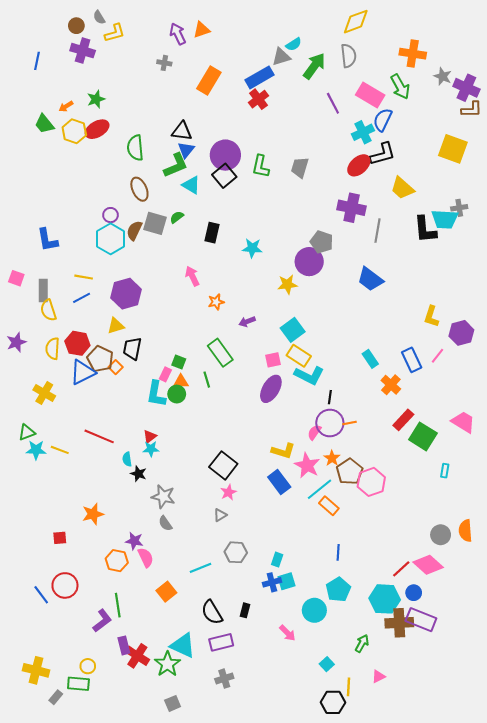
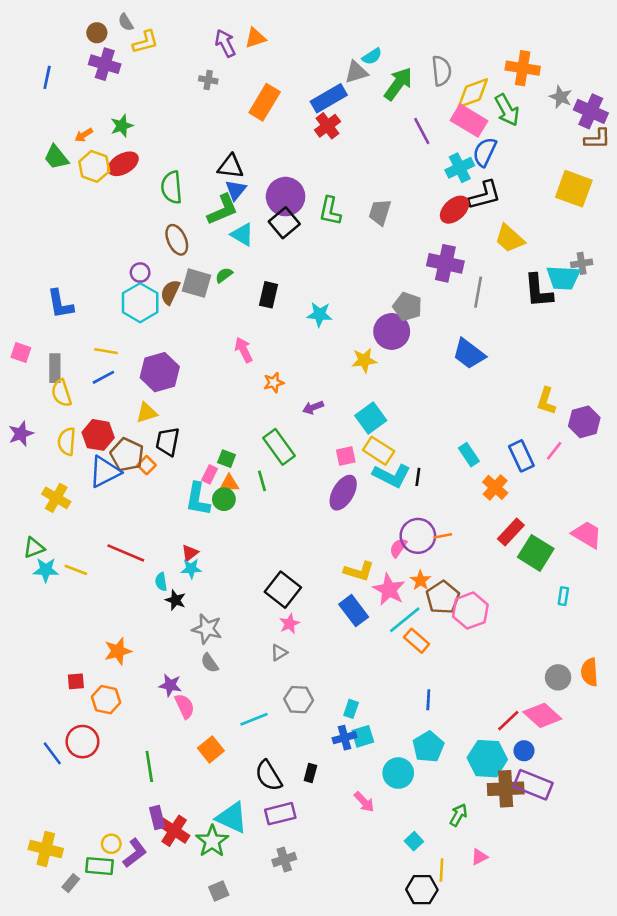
yellow diamond: (356, 22) -> (473, 93), moved
black line: (330, 397) -> (418, 477), moved
orange hexagon: (117, 561) -> (106, 700), moved
purple L-shape: (102, 621) -> (135, 853), moved

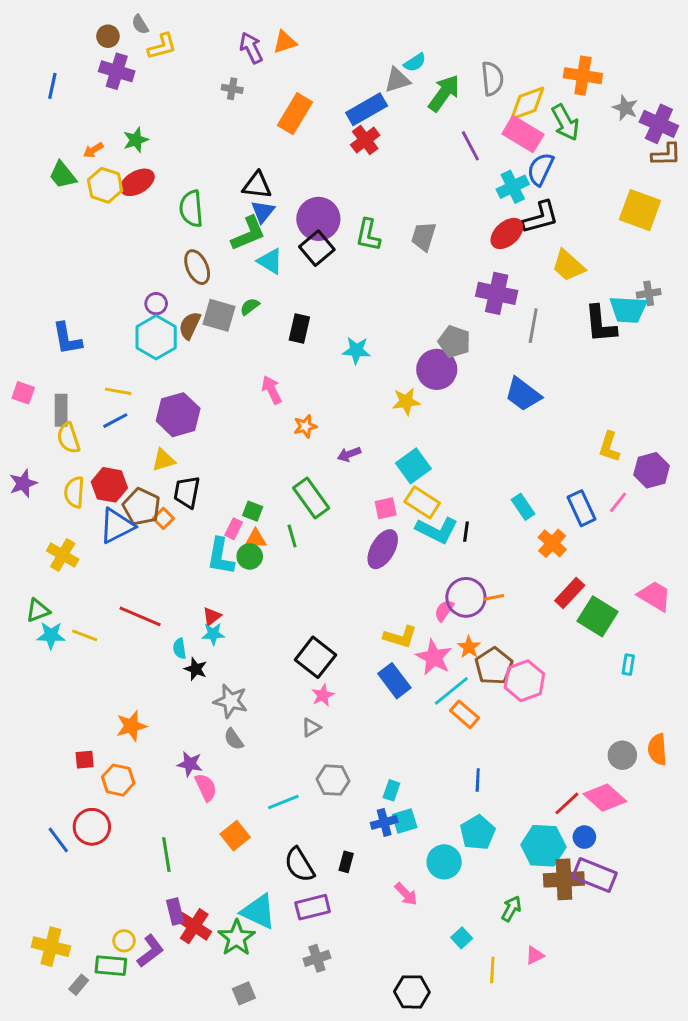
black hexagon: (422, 890) -> (412, 992), moved

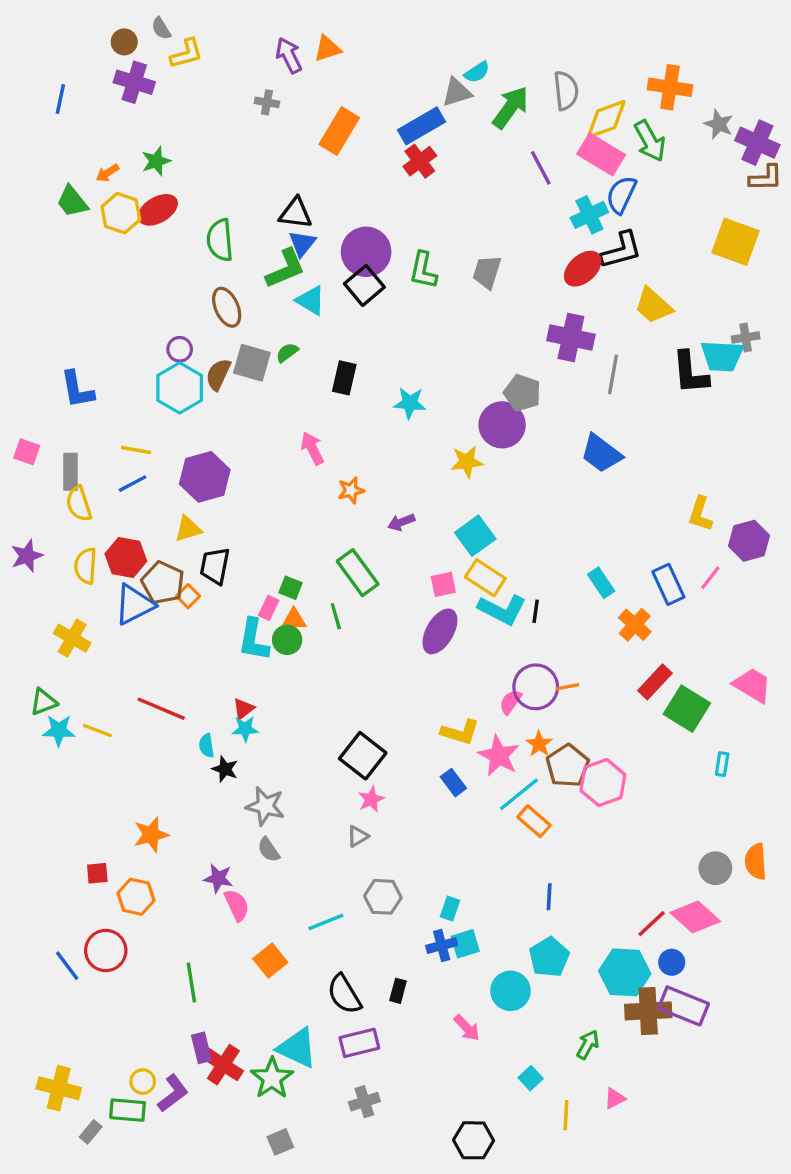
blue rectangle: (394, 681) -> (453, 783), size x0.7

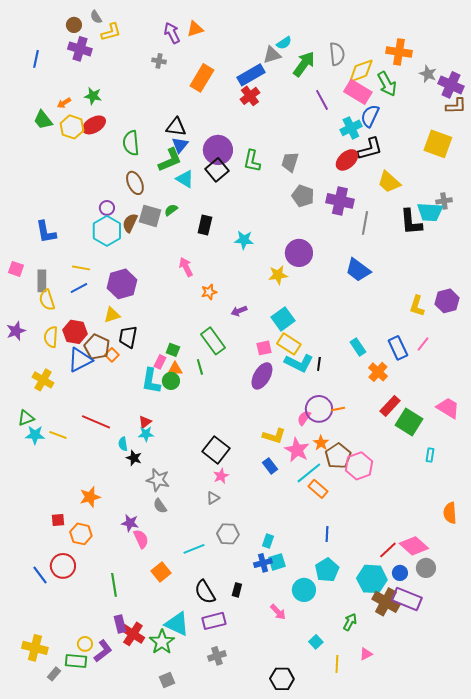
green star: (156, 161) -> (93, 96), turned 30
gray pentagon: (522, 393) -> (303, 196), moved
purple hexagon: (749, 541) -> (447, 301), moved
gray circle: (715, 868) -> (426, 568), moved
brown cross: (648, 1011) -> (386, 602), turned 32

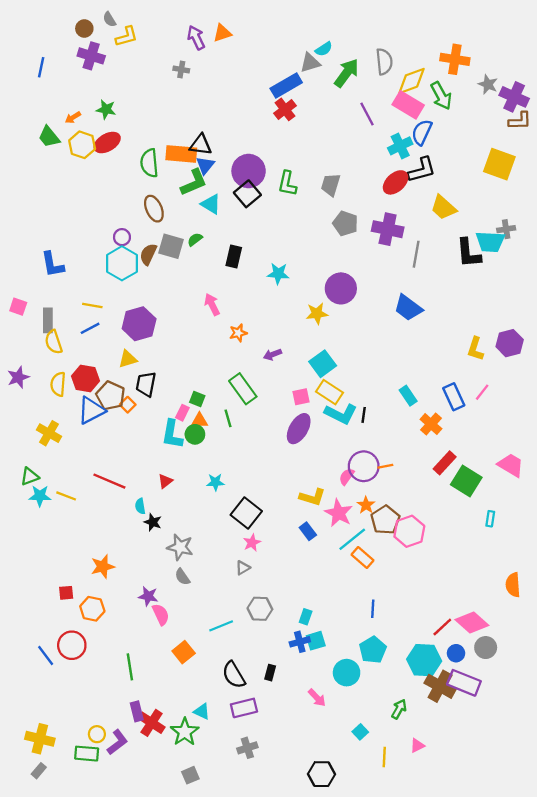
orange rectangle: (202, 78) -> (181, 154), moved, turned 64
cyan star: (146, 434) -> (215, 482), moved
cyan triangle: (177, 624) -> (202, 711), size x0.6
gray rectangle: (54, 674) -> (39, 771), moved

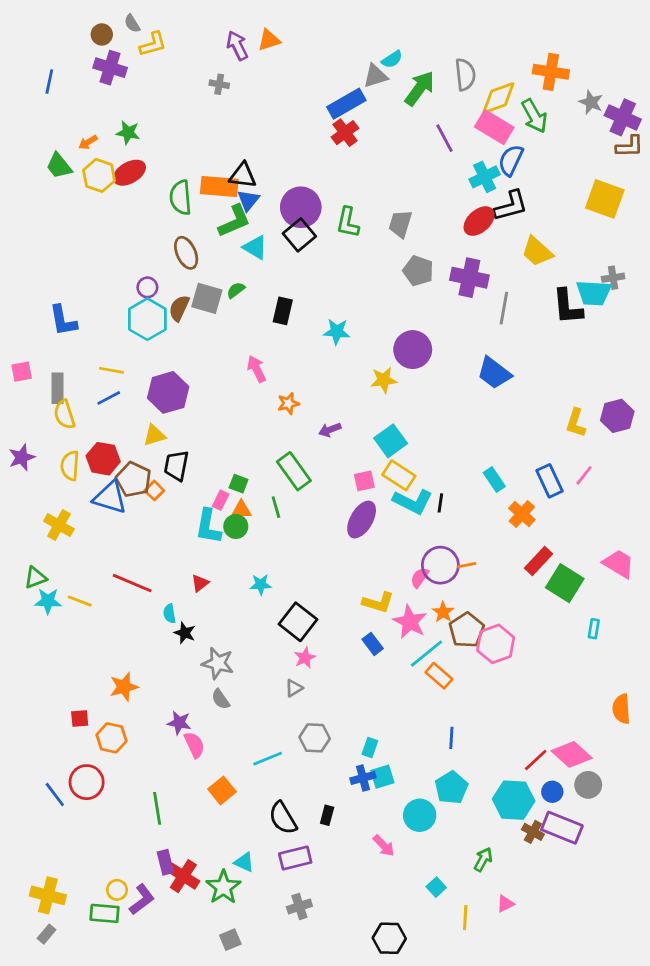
pink square: (18, 307) -> (22, 372), turned -30
blue triangle: (91, 410) -> (110, 497), turned 44
brown cross: (440, 686) -> (533, 832), size x0.6

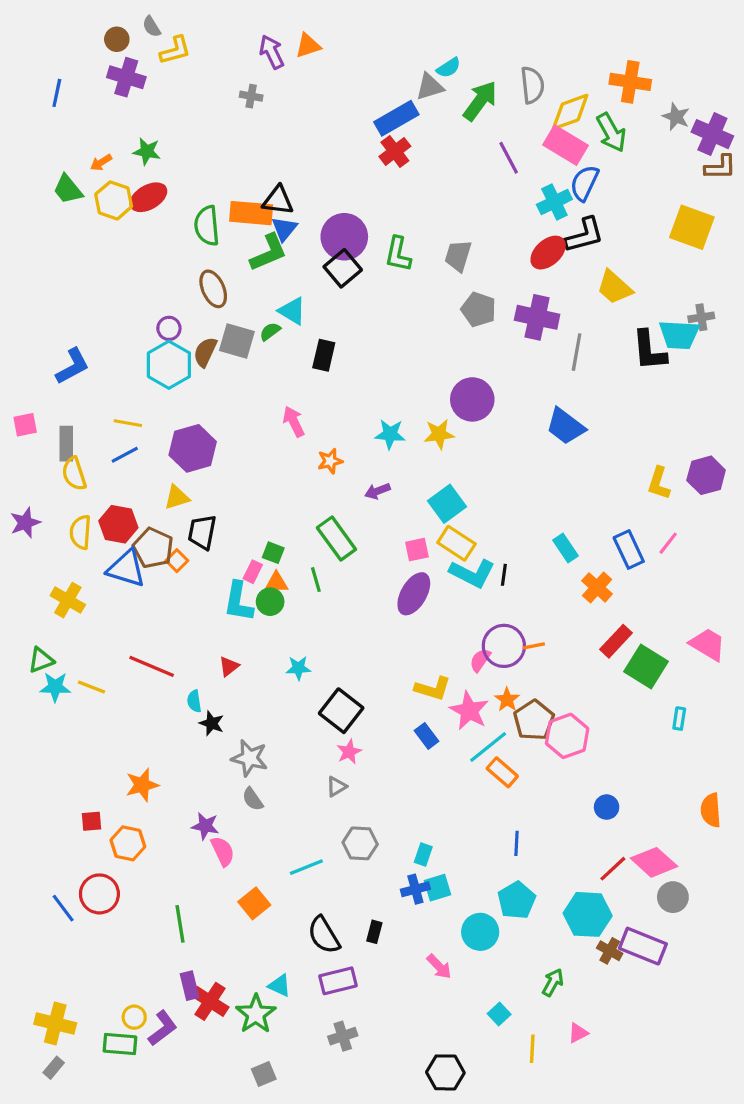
cyan triangle: (255, 247) -> (292, 311), moved
blue L-shape: (63, 321) -> (73, 366), turned -108
cyan star: (337, 332) -> (390, 434), moved
blue circle: (552, 792) -> (607, 807), moved

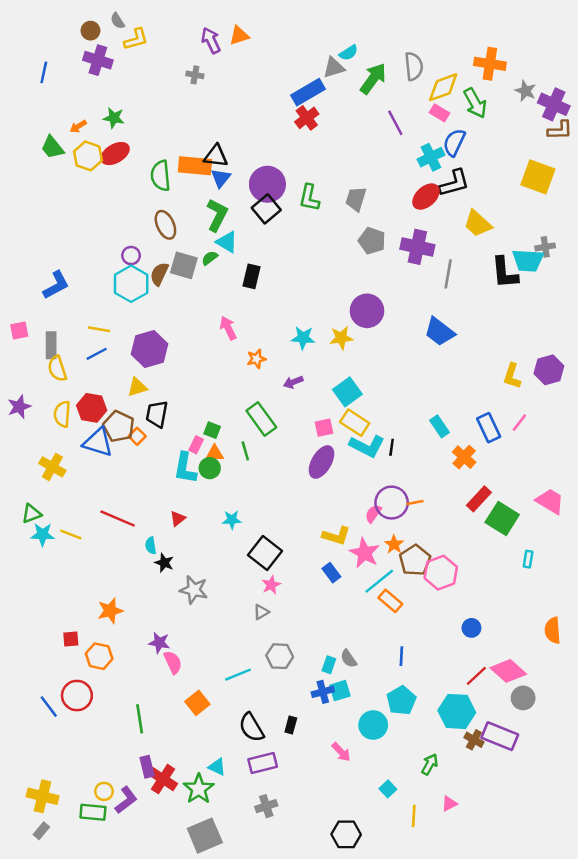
pink rectangle: (565, 145) -> (440, 113), size x0.6
green L-shape: (268, 253) -> (217, 215), moved, turned -40
gray semicircle: (253, 799) -> (349, 659), moved
gray square: (264, 1074) -> (205, 836), size x1.8

